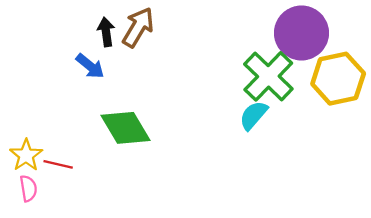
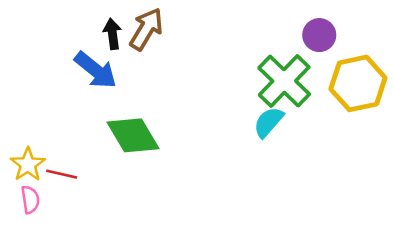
purple circle: (301, 33) -> (319, 35), size x0.6
blue arrow: (90, 66) -> (96, 70), size x1.4

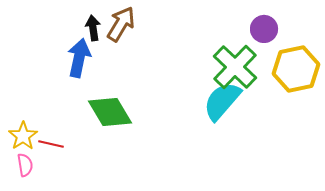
blue arrow: (96, 70) -> (79, 58), turned -117
cyan semicircle: (268, 122) -> (222, 101), size x1.5

